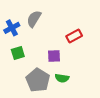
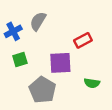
purple square: (54, 56) -> (60, 63), size x1.5
green semicircle: (62, 78) -> (92, 83), moved

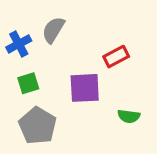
gray pentagon: (42, 90) -> (38, 126), moved

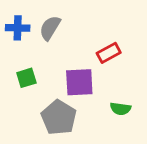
blue cross: (19, 44) -> (18, 28), moved, turned 30
gray pentagon: (38, 126) -> (59, 118), moved

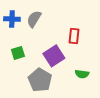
red rectangle: (109, 53) -> (74, 36), turned -56
purple square: (79, 82) -> (54, 56), turned -30

